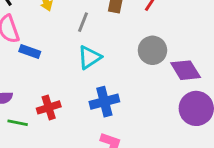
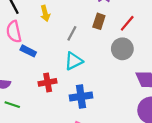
gray circle: (152, 50) -> (122, 49), moved
red cross: (49, 107) -> (48, 82), moved

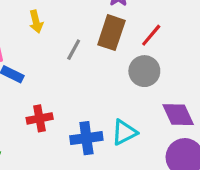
brown rectangle: (99, 21) -> (111, 33), size x1.5
cyan triangle: (74, 61) -> (124, 132), moved

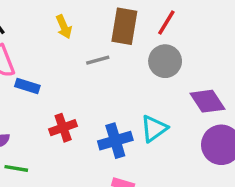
yellow arrow: (36, 22) -> (64, 27), moved
gray line: (74, 50) -> (98, 60), moved, turned 55

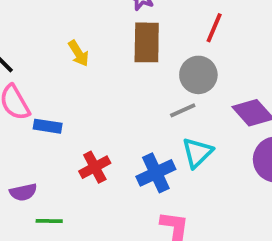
red line: (166, 22) -> (214, 28), moved
gray line: (98, 60) -> (183, 110), moved

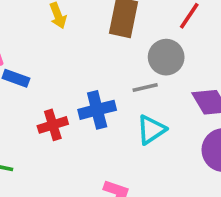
blue cross: (156, 173) -> (97, 110), moved

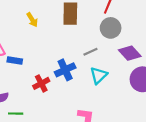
gray circle: (166, 57) -> (111, 28), moved

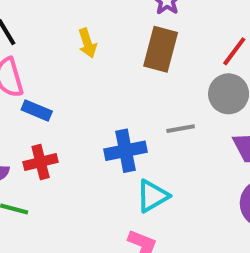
cyan triangle: (99, 75) -> (152, 196), moved
red cross: (41, 83) -> (41, 162), moved

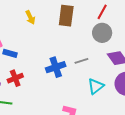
gray line: (181, 129) -> (81, 61), moved
cyan triangle: (152, 196) -> (96, 86), moved

